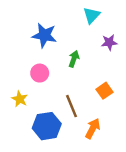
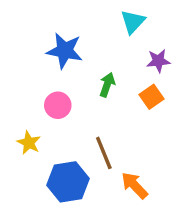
orange square: (104, 91) -> (152, 97), moved
orange arrow: (93, 128) -> (134, 185), turned -72

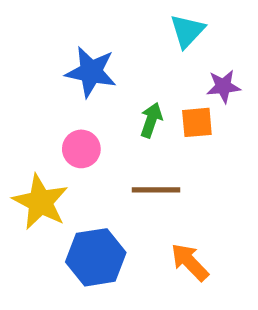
orange square: (152, 97) -> (197, 122), moved, turned 30
yellow star: (29, 143) -> (40, 202), size x1.6
brown line: (104, 153) -> (156, 190), moved, turned -68

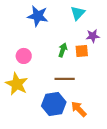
blue star: (91, 72) -> (38, 16), moved
pink circle: (81, 149) -> (24, 56), moved
blue hexagon: (96, 257) -> (54, 104), moved

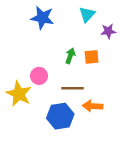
purple star: (93, 36) -> (108, 31), moved
pink circle: (24, 56) -> (39, 76), moved
orange arrow: (79, 109) -> (93, 106), moved, turned -42

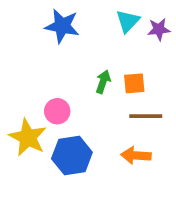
purple star: (108, 31) -> (159, 29), moved
brown line: (73, 88) -> (146, 116), moved
blue hexagon: (60, 116) -> (72, 155), moved

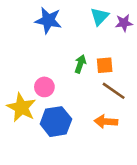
brown line: (146, 116) -> (114, 91), turned 35

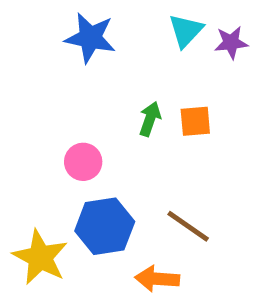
brown line: (114, 91) -> (188, 226), moved
yellow star: (21, 107) -> (40, 257), moved
orange arrow: (106, 122) -> (157, 279), moved

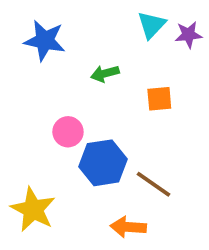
blue star: (90, 38) -> (45, 40), moved
green arrow: (150, 119) -> (105, 73), moved, turned -124
blue hexagon: (105, 226) -> (103, 163), moved

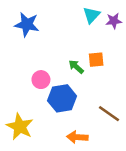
green arrow: (105, 73) -> (76, 67), moved, turned 56
brown line: (153, 184) -> (109, 114), moved

